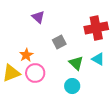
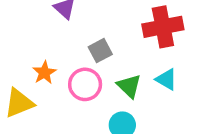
pink circle: (35, 73) -> (85, 84), moved

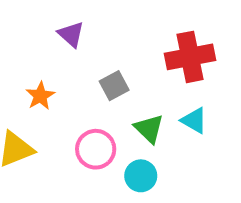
orange star: (44, 73) -> (40, 96), moved
pink circle: (85, 84) -> (96, 149), moved

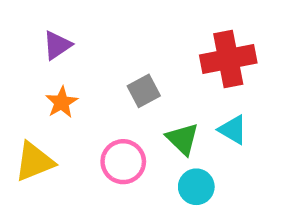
purple triangle: (71, 34) -> (57, 45), moved, turned 44
cyan circle: (141, 176) -> (196, 187), moved

